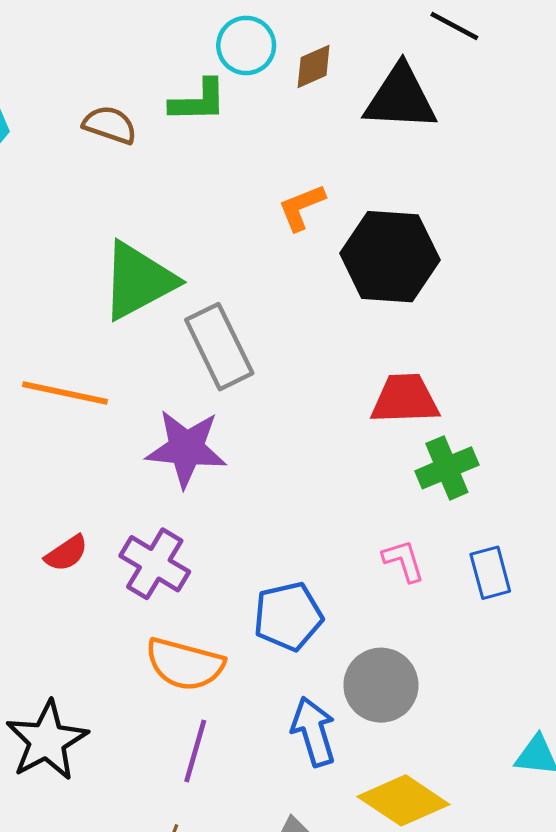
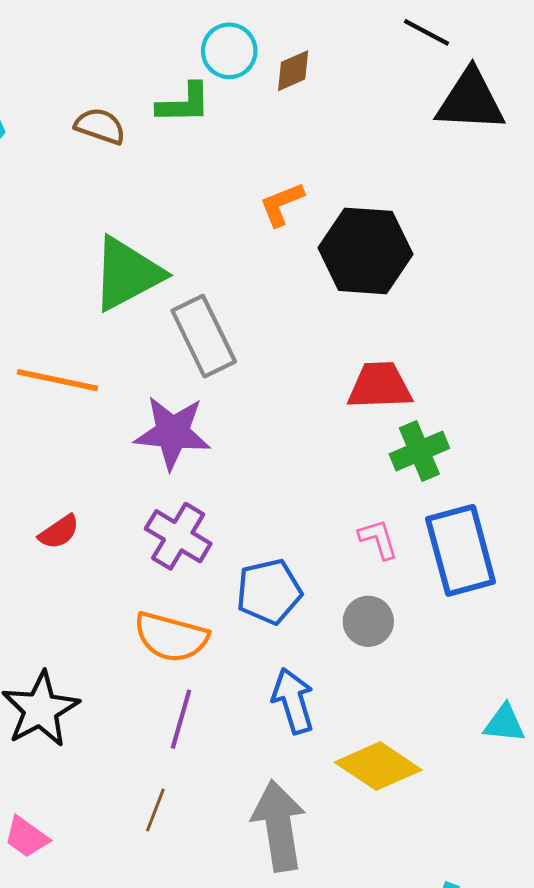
black triangle: (400, 98) -> (470, 101), moved
purple cross: (155, 564) -> (178, 536), moved
blue rectangle: (490, 573) -> (461, 550), size x1.8
gray circle: (381, 685) -> (368, 621), moved, size x0.7

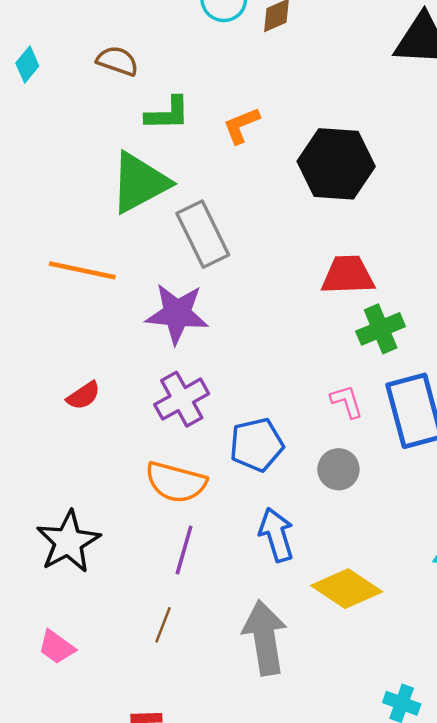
green L-shape: (184, 103) -> (168, 114), moved
orange L-shape: (282, 204) -> (241, 125), moved
purple cross: (178, 536) -> (182, 399), turned 30

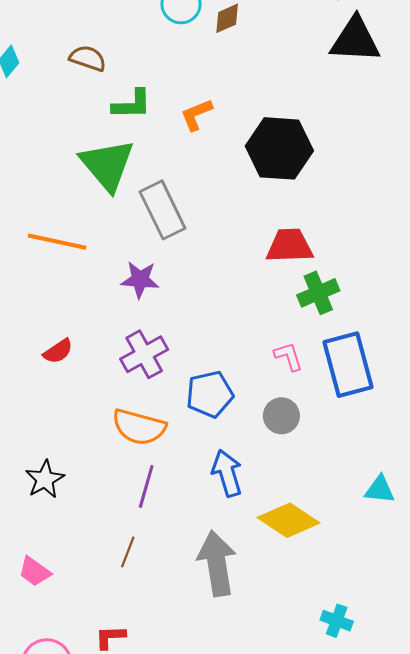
green triangle: (140, 183) -> (107, 165), turned -42
purple star: (177, 314) -> (140, 280), size x0.7
black star: (68, 542) -> (45, 479), size x0.7

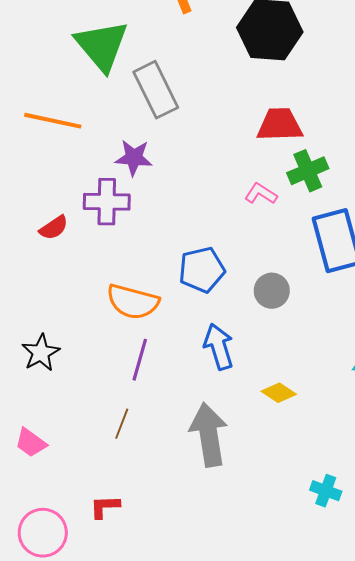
purple cross: (144, 354) -> (107, 202), moved, turned 30
pink L-shape: (289, 356) -> (261, 194), moved, turned -40
yellow diamond: (289, 520) -> (279, 393), size x0.6

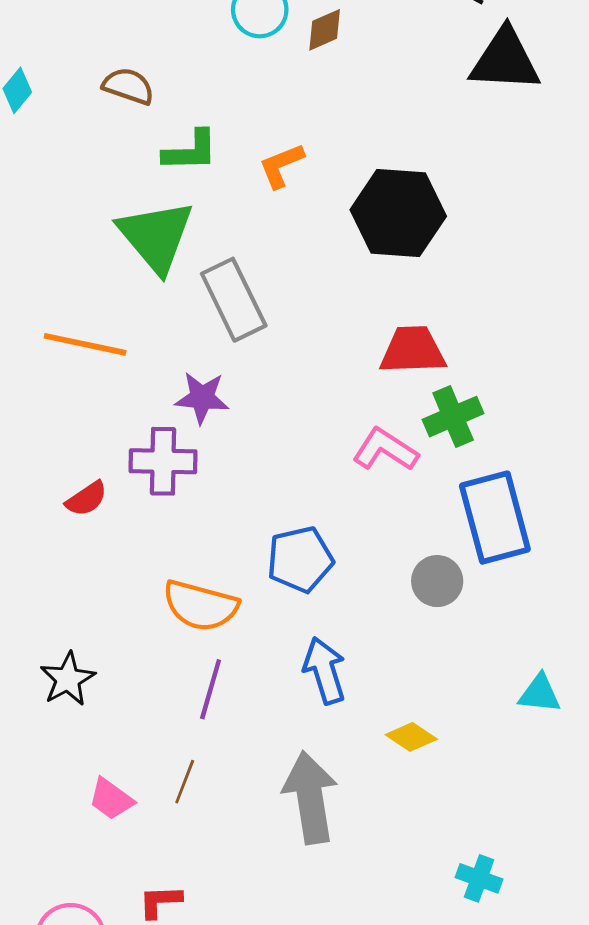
pink L-shape: (261, 194) -> (385, 450), size x1.4
gray circle: (272, 291) -> (437, 581), moved
pink trapezoid: (31, 443) -> (111, 799), moved

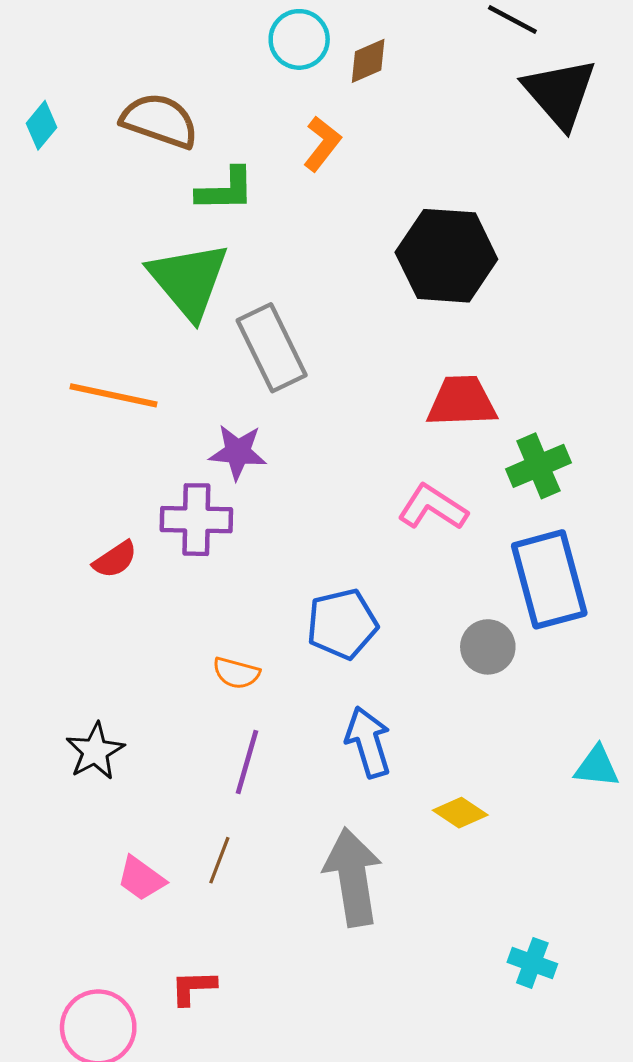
black triangle: (505, 60) -> (560, 93), turned 46
brown semicircle: (128, 86) -> (160, 121), size x1.4
orange L-shape: (281, 165) -> (322, 144), moved, turned 150
green cross: (453, 417) -> (538, 466), moved
orange semicircle: (201, 606) -> (236, 673), size x0.6

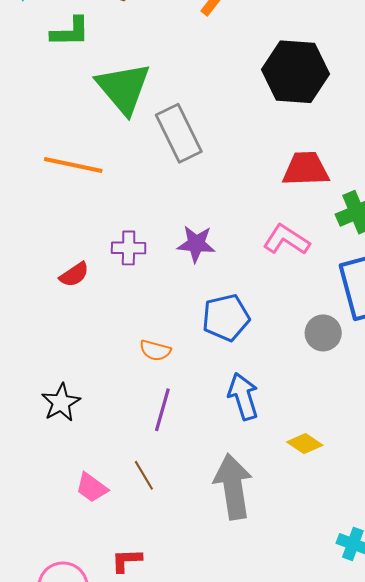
green L-shape: (226, 190) -> (70, 32), moved
purple star: (238, 452) -> (196, 244), moved
purple cross: (196, 520) -> (129, 248), size x0.7
brown line: (219, 860) -> (144, 475), turned -52

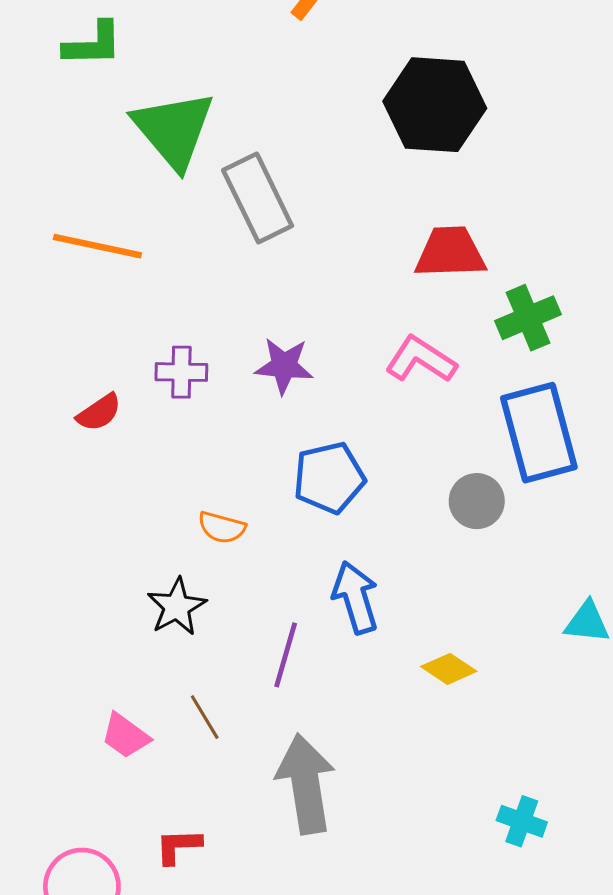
black star: (61, 403) -> (177, 607), moved
purple line: (162, 410) -> (286, 655), moved
gray arrow: (233, 487) -> (306, 784), moved

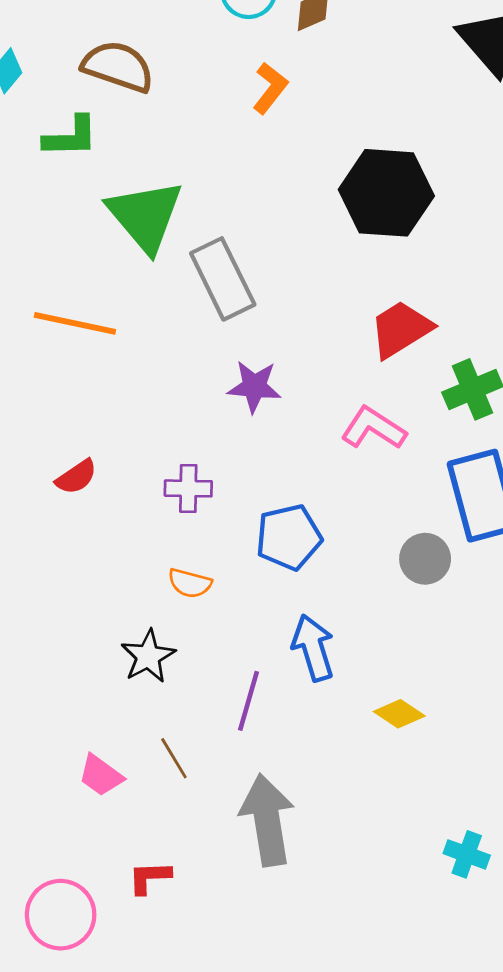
red trapezoid: (450, 252) -> (401, 329), turned -30
purple star: (284, 366) -> (254, 387), moved
purple cross: (181, 372) -> (188, 488), moved

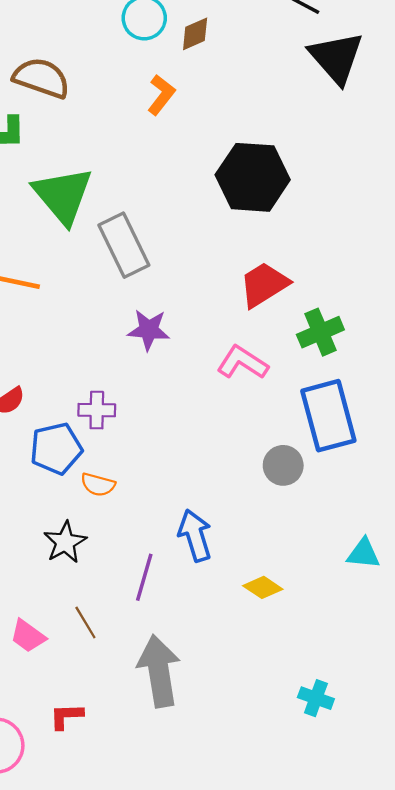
blue pentagon: (289, 537) -> (56, 448), moved

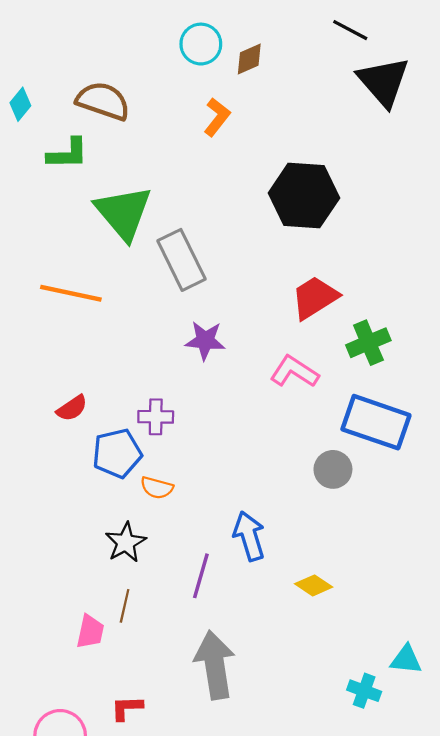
blue rectangle: (328, 416) -> (376, 422), turned -56
cyan triangle: (363, 554) -> (406, 660), moved
brown line: (85, 622) -> (125, 606), moved, turned 44
pink trapezoid: (28, 636) -> (90, 632), turned -114

